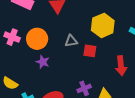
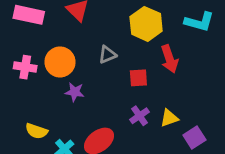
red square: (90, 51) -> (138, 78), moved
red arrow: (121, 66) -> (170, 59), moved

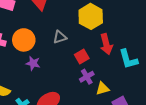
cyan L-shape: (199, 22) -> (128, 59), moved, turned 55
red square: (138, 78) -> (82, 57), turned -32
purple cross: (140, 116) -> (87, 77), moved

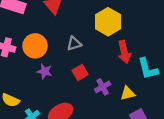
red square: (82, 57) -> (80, 72), moved
yellow triangle: (103, 88) -> (128, 93), moved

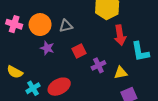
gray triangle: (74, 44) -> (66, 26), moved

